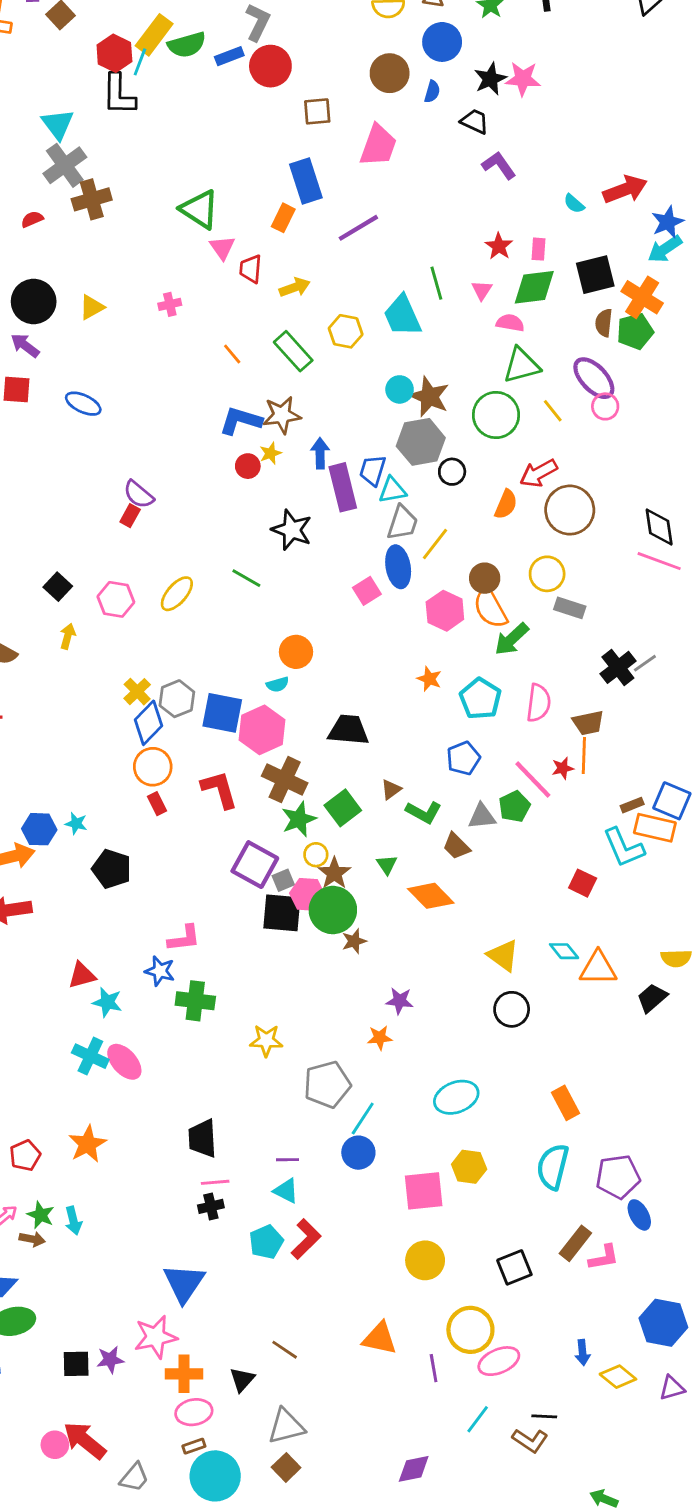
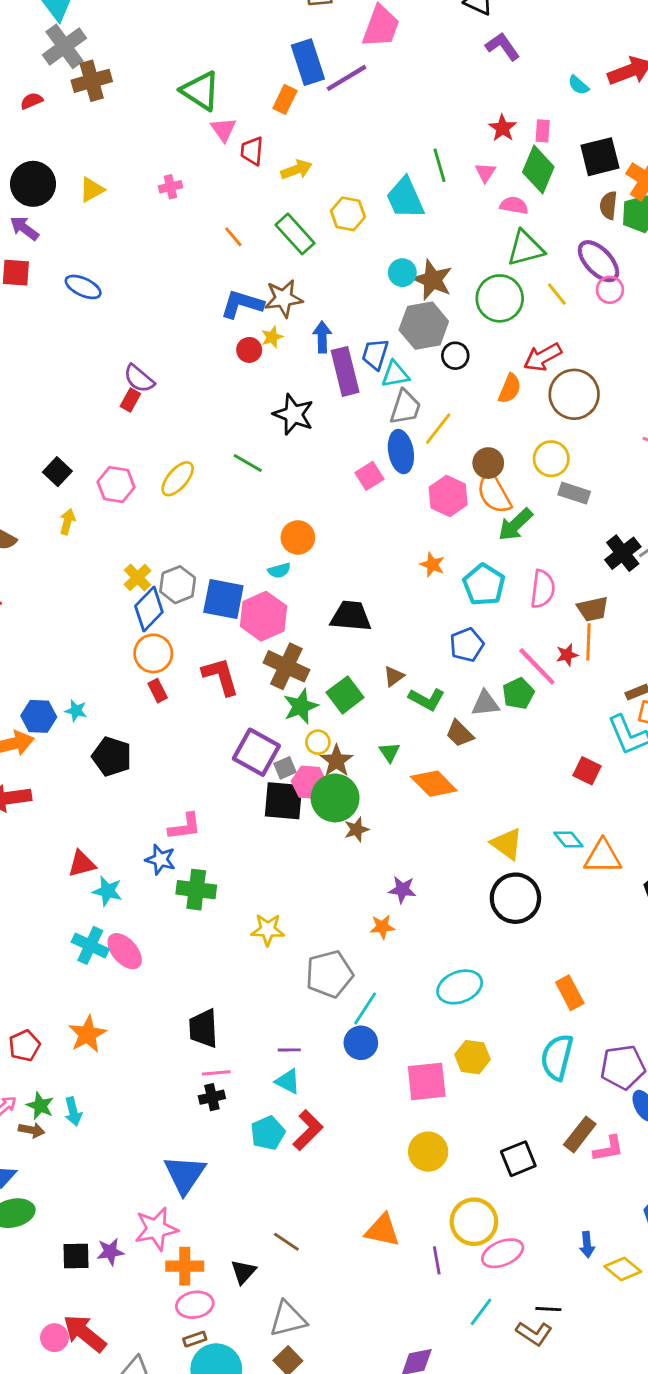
purple line: (358, 228) -> (347, 78), moved
green diamond: (534, 287) -> (538, 170), turned -60
black circle: (512, 1009) -> (515, 898), size x1.4

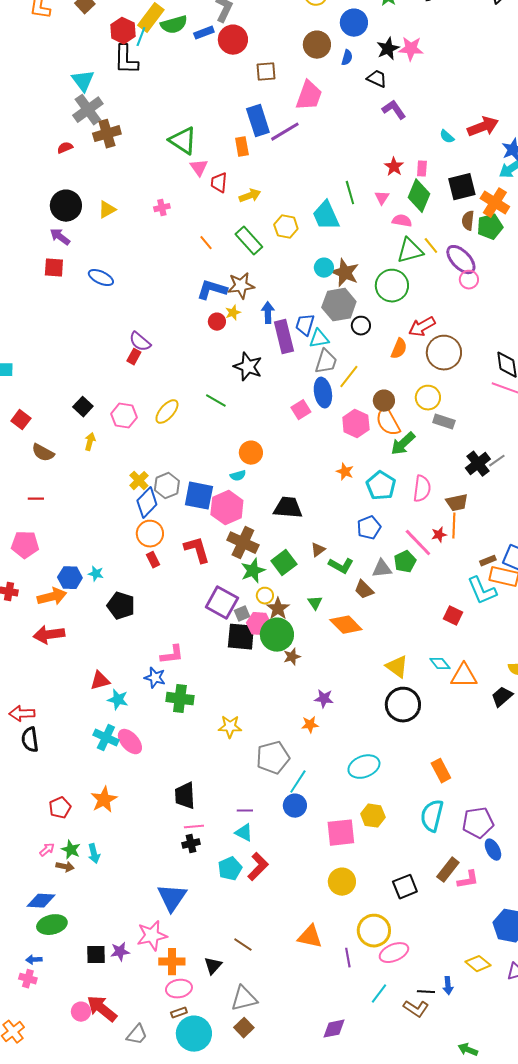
orange rectangle: (285, 99) -> (242, 147), turned -36
yellow line: (557, 294) -> (431, 246), moved
blue arrow: (587, 1245) -> (448, 986), moved

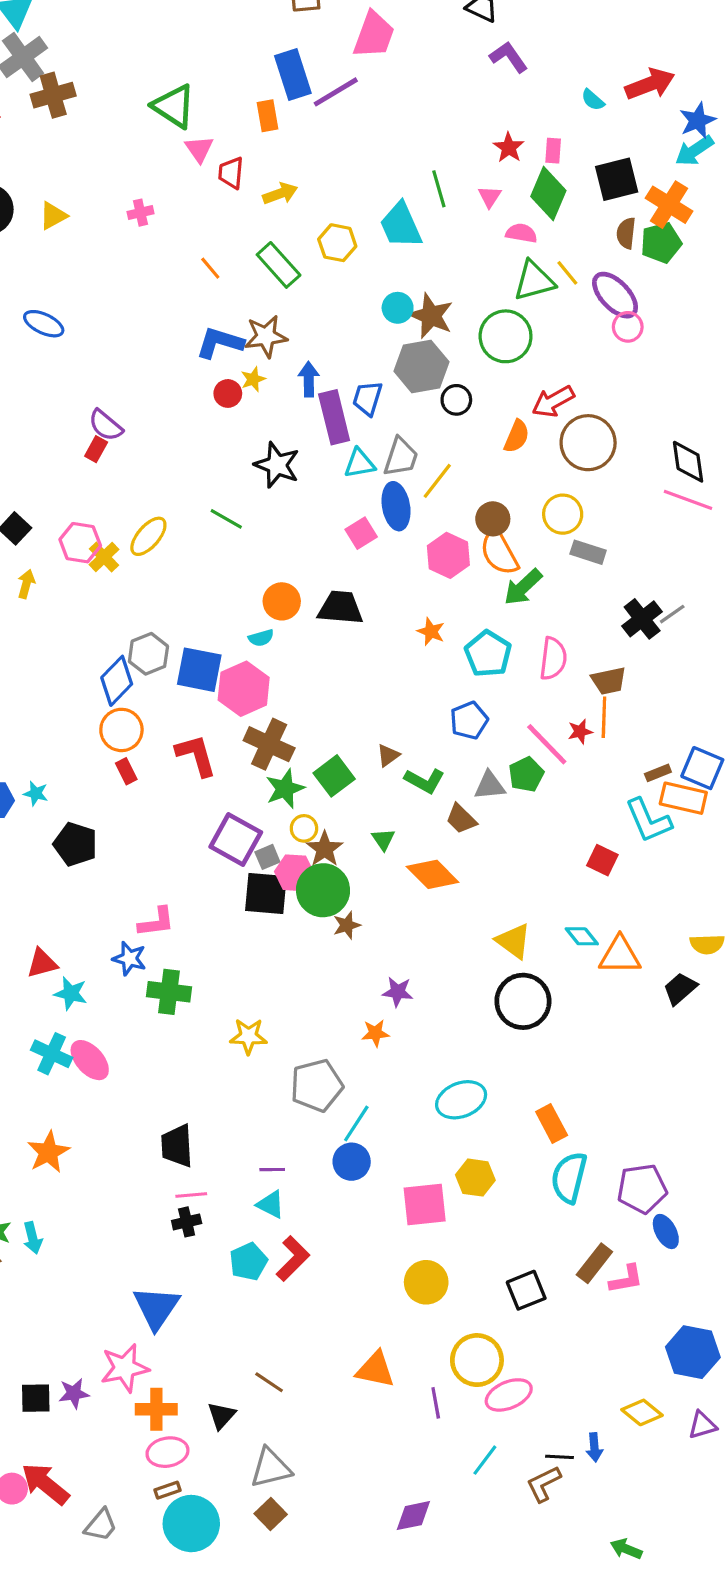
cyan triangle: (319, 339) -> (360, 463), moved
yellow cross: (139, 481) -> (104, 557), moved
black trapezoid: (288, 508) -> (340, 608), moved
orange rectangle: (441, 771) -> (552, 1124), moved
brown L-shape: (416, 1009) -> (544, 1484), turned 120

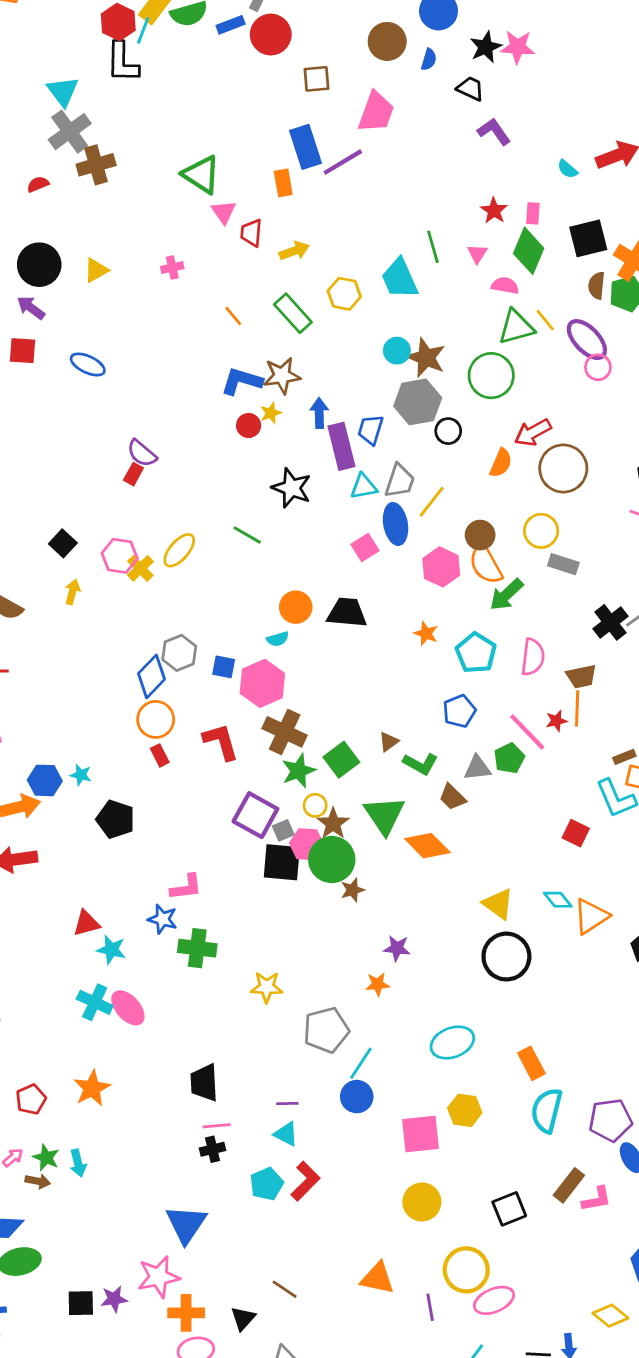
blue square: (199, 670) -> (224, 667), size x0.6
green triangle: (383, 839) -> (384, 815), size x2.0
orange triangle: (620, 955) -> (591, 916), turned -33

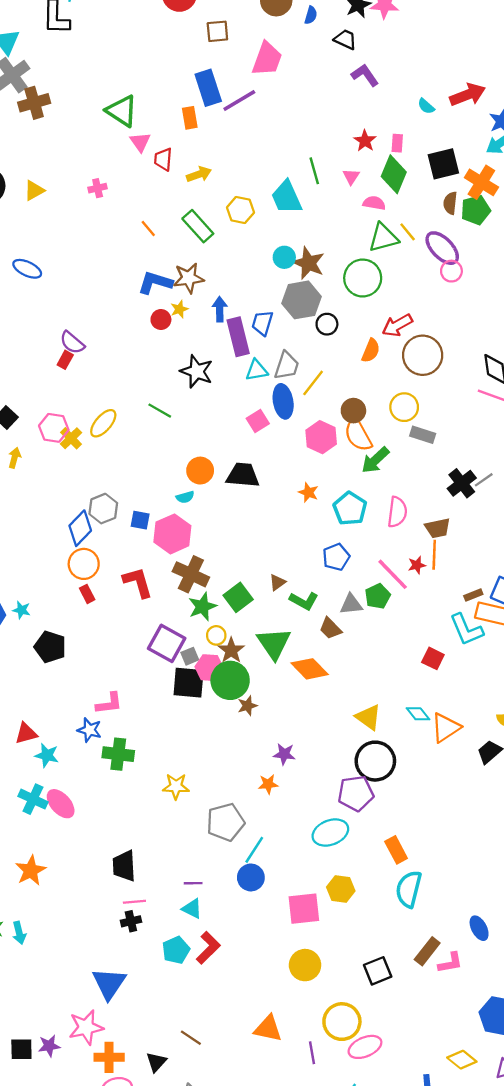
purple pentagon: (610, 1120) -> (356, 793), moved

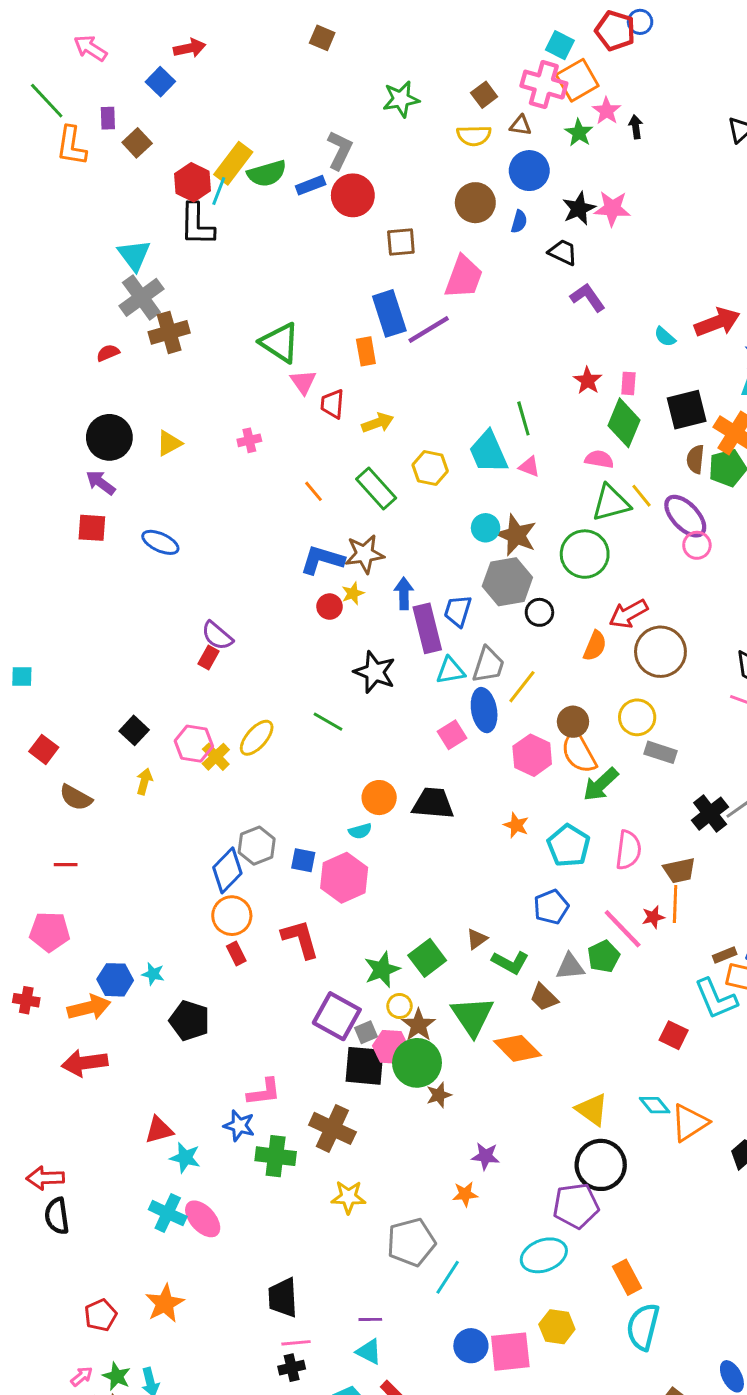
pink triangle: (351, 177) -> (529, 467), moved, turned -42
brown cross: (191, 574) -> (332, 1128), moved
blue circle: (251, 877) -> (471, 1346), moved

